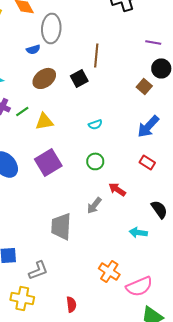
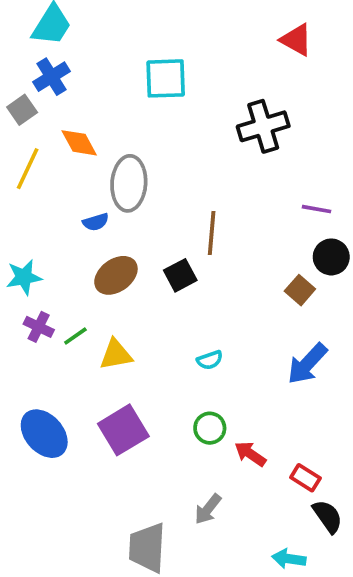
red rectangle: (147, 162) -> (305, 478), moved
red arrow: (117, 189) -> (250, 454), moved

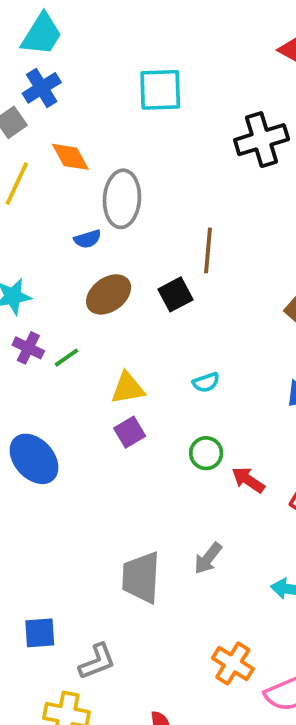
yellow triangle: (116, 354) -> (128, 388), moved
purple square: (123, 430) -> (130, 432), moved, size x0.6
gray arrow: (208, 509) -> (208, 558), moved

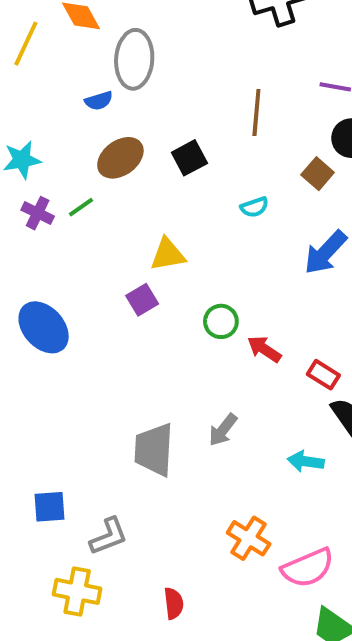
brown line: (208, 250) -> (256, 113), moved
green line: (67, 358) -> (81, 207), moved
cyan semicircle: (206, 382) -> (254, 207), moved
yellow triangle: (128, 388) -> (168, 254), moved

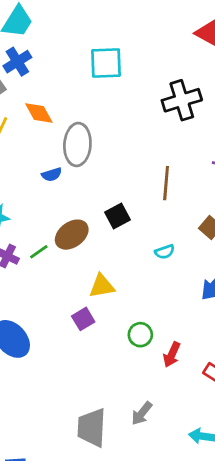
brown ellipse: (120, 158) -> (72, 235), moved
red arrow: (264, 349) -> (172, 355), turned -100

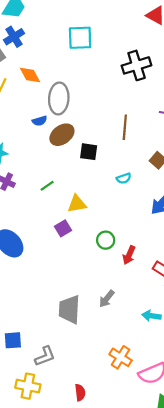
black square: (117, 216) -> (89, 152), turned 36
brown ellipse: (72, 235) -> (62, 135), moved
green line: (39, 252) -> (47, 186), moved

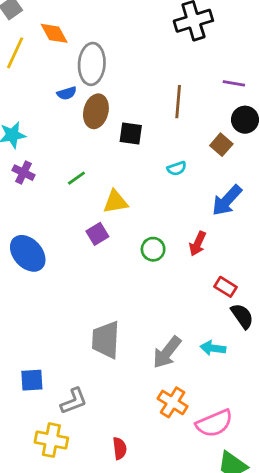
brown ellipse: (62, 135) -> (96, 111), turned -40
red arrow: (129, 255) -> (198, 244), moved
gray arrow: (107, 299) -> (167, 352), moved, size x1.4

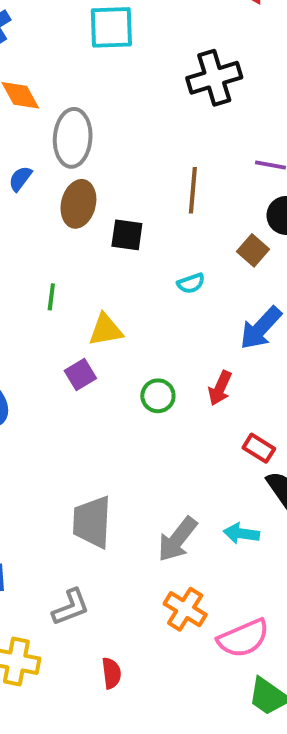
blue semicircle: (67, 93) -> (20, 179), moved, turned 144
green line: (76, 178) -> (51, 297), turned -48
gray L-shape: (74, 401) -> (71, 607), moved

